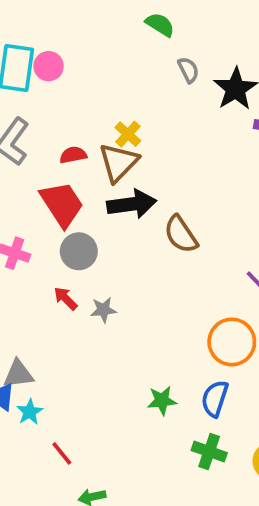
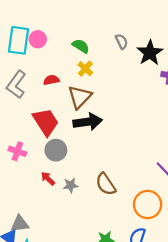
green semicircle: (160, 25) -> (81, 46), moved
yellow cross: (128, 134) -> (85, 69), moved
red semicircle: (73, 155) -> (51, 80), moved
brown semicircle: (181, 234) -> (106, 184), moved

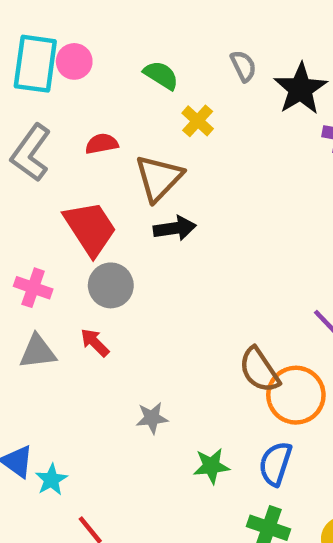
yellow cross: (85, 69) -> (198, 121), moved
black arrow: (88, 122) -> (175, 228), size x0.7
brown semicircle: (106, 184) -> (259, 370), moved
gray star: (71, 185) -> (152, 418), moved
gray triangle: (20, 224) -> (38, 352), moved

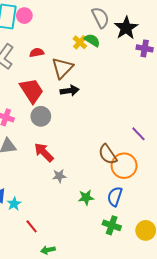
gray semicircle: (243, 66) -> (100, 18), size x1.5
green semicircle: (161, 75) -> (92, 40), moved
red arrow: (95, 343) -> (44, 152), moved, size x1.5

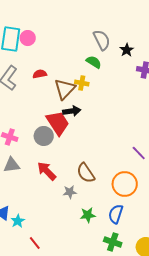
black star: (126, 28) -> (127, 50), size x0.6
yellow cross: (80, 42) -> (82, 83), moved, turned -32
red trapezoid: (32, 91) -> (58, 123), moved
brown semicircle: (108, 154) -> (86, 173), moved
gray star: (59, 176) -> (70, 192), moved

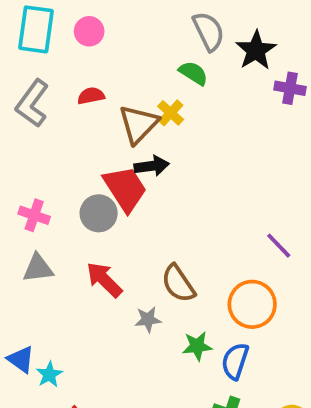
pink circle: (28, 38) -> (89, 31), moved
black star: (127, 50) -> (256, 50), size x1.5
yellow cross: (82, 83) -> (171, 113), turned 32
green star: (88, 215) -> (197, 346), moved

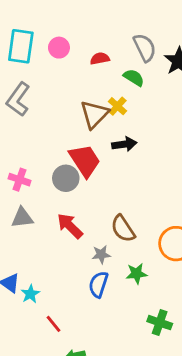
red semicircle: (91, 96) -> (100, 58), moved
black arrow: (152, 166) -> (124, 144), moved
blue semicircle: (235, 361) -> (98, 284), moved

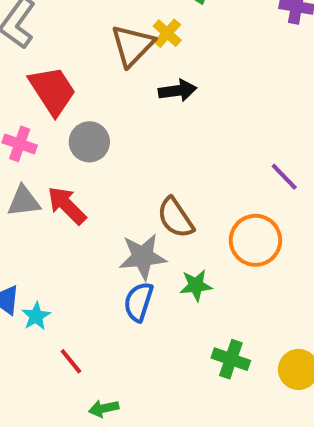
red trapezoid: (85, 161) -> (52, 91), moved
red arrow: (70, 226) -> (67, 205), moved
gray star: (101, 254) -> (143, 257), size x1.6

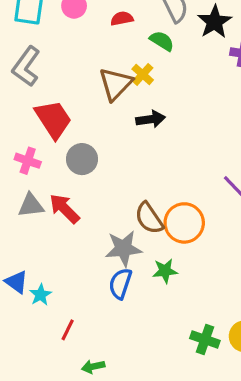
orange circle: (255, 240) -> (184, 223), moved
green cross: (231, 359) -> (205, 339), moved
red line: (71, 361) -> (68, 330), turned 65

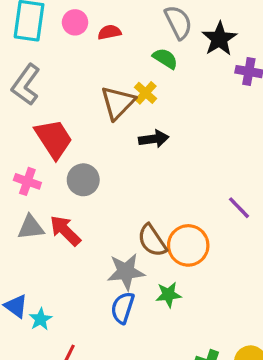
red semicircle: (122, 19) -> (109, 32), moved

